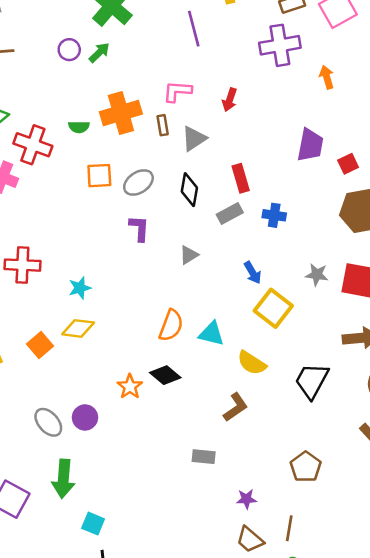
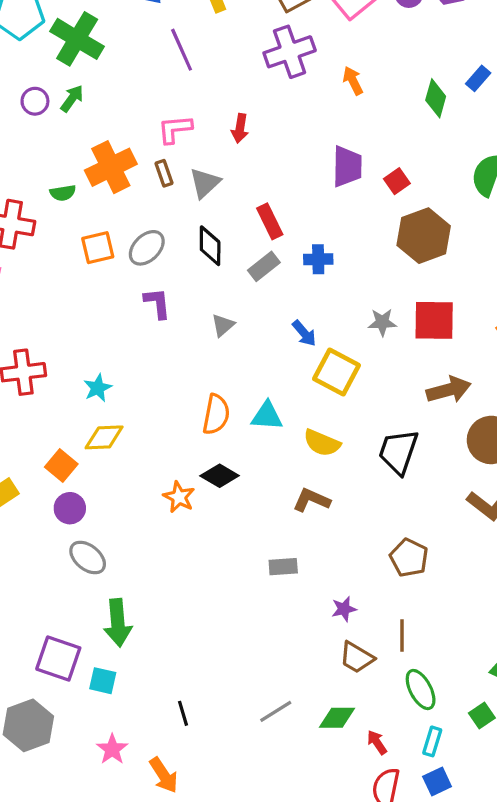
brown L-shape: (236, 407) -> (312, 500), turned -112
purple circle: (85, 417) -> (70, 508), moved
cyan square: (93, 524) -> (103, 681), moved

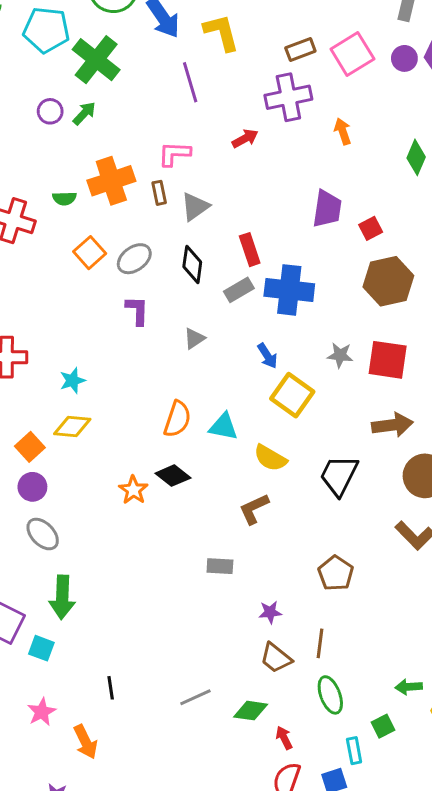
red arrow: (240, 128) -> (245, 138), moved, turned -135
orange square: (98, 248) -> (90, 253), turned -36
blue cross: (318, 259) -> (289, 290), size x1.8
brown L-shape: (312, 500) -> (254, 509), turned -56
cyan rectangle: (432, 741) -> (354, 751), moved, turned -35

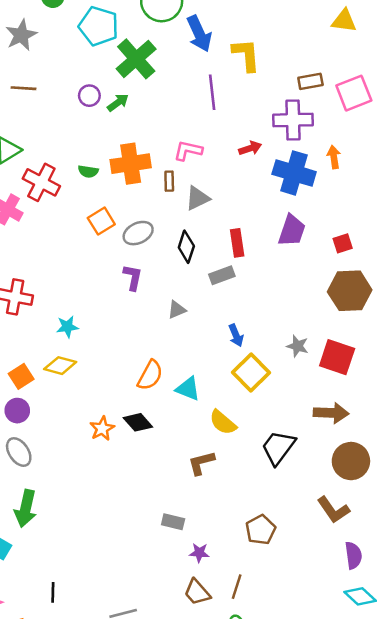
purple trapezoid: (327, 209) -> (292, 231), moved
blue cross: (289, 290) -> (294, 173), moved
gray rectangle: (220, 566) -> (173, 522), moved

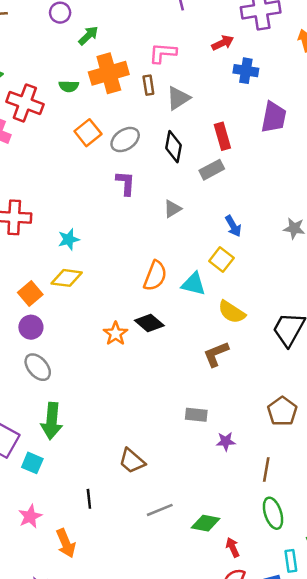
green arrow: (118, 103) -> (88, 36), moved
blue cross: (294, 173) -> (246, 71), moved, size x0.6
yellow square: (251, 372) -> (221, 260), moved, size x0.7
brown trapezoid: (197, 592) -> (132, 461), moved

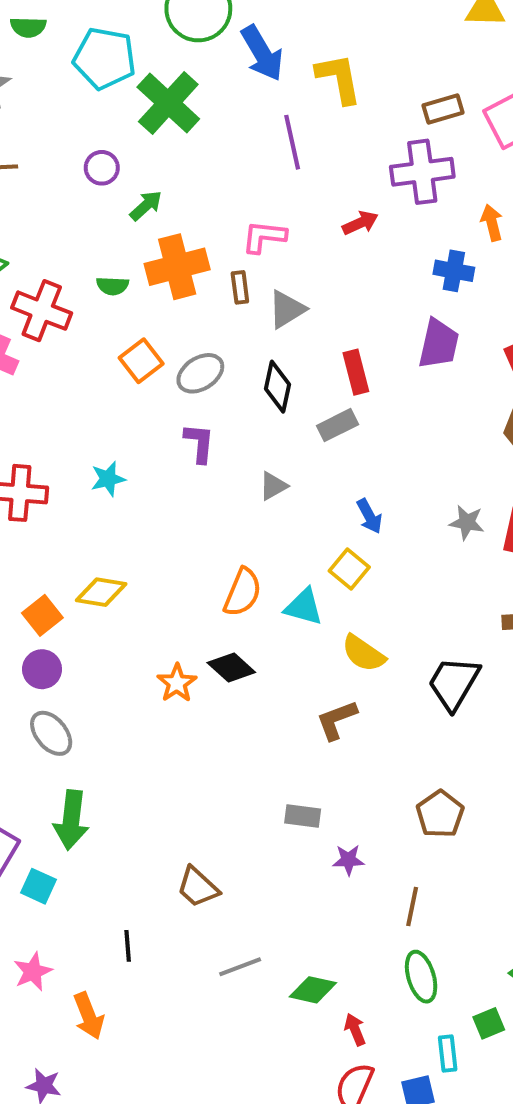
blue cross: (246, 71) -> (454, 271), moved
cyan star: (69, 239) -> (108, 479), moved

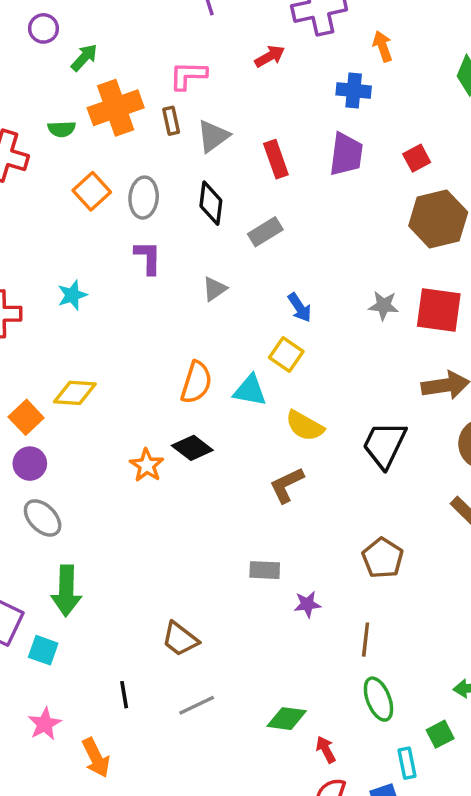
red rectangle: (356, 372) -> (276, 159), moved
gray ellipse: (200, 373) -> (144, 198), turned -48
gray line: (240, 967) -> (197, 705), moved

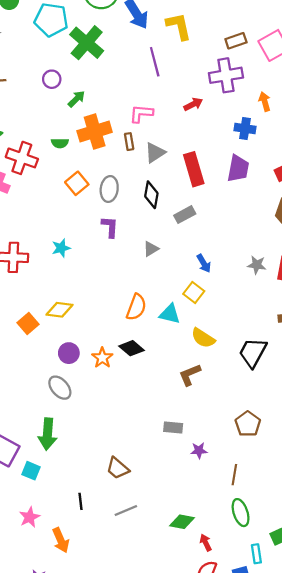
red rectangle: (276, 159) -> (194, 169), size x1.4
purple circle: (30, 464) -> (69, 353), moved
gray ellipse: (43, 518) -> (60, 388), moved

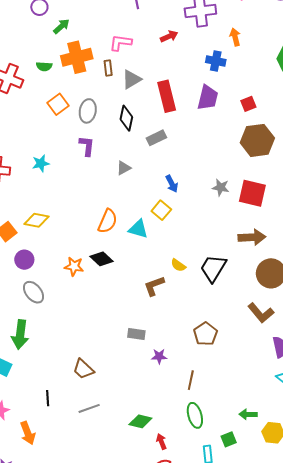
yellow semicircle: (203, 338) -> (178, 265), moved, size x0.7
purple circle: (69, 353) -> (24, 260), moved
orange star: (102, 358) -> (74, 266), turned -30

